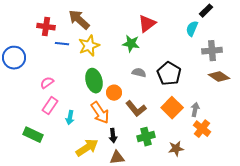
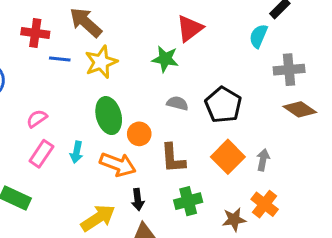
brown L-shape: (136, 109) -> (173, 158), turned 35
orange arrow: (100, 113) -> (118, 164), turned -35
cyan arrow: (70, 118) -> (77, 152), moved
orange cross: (202, 129) -> (265, 204), moved

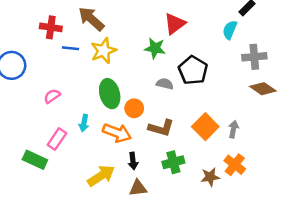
black pentagon: (223, 105) -> (193, 70), moved
pink rectangle: (41, 154) -> (57, 139), moved
brown L-shape: (173, 158) -> (161, 128), turned -70

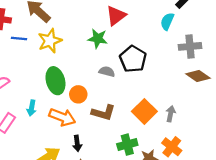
green cross: (173, 162) -> (127, 145), moved

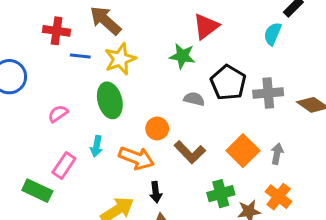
gray cross: (190, 46) -> (268, 93), moved
green ellipse: (55, 81) -> (110, 100), moved
brown L-shape: (103, 113) -> (190, 152), turned 30

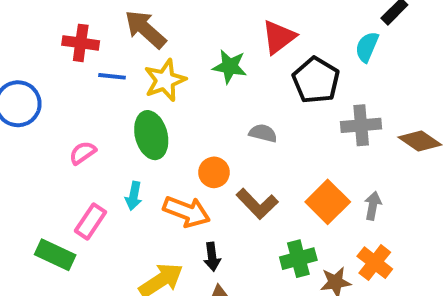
green star: (182, 56) -> (230, 66), moved
black pentagon: (228, 83) -> (316, 80), moved

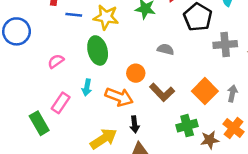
yellow star: (165, 80) -> (106, 17), turned 30
green rectangle: (55, 255) -> (39, 123), turned 35

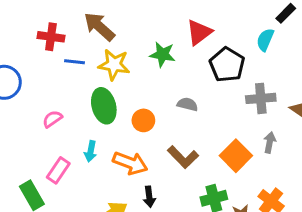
orange circle: (136, 73) -> (143, 120), moved
gray arrow: (232, 93) -> (270, 142), moved

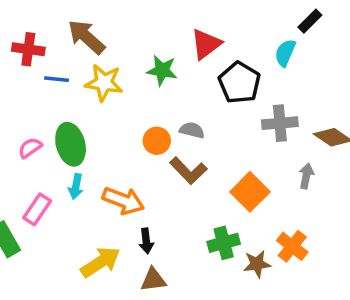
green ellipse: (104, 106) -> (71, 144), moved
orange circle: (143, 120) -> (157, 141), moved
gray arrow: (270, 142) -> (306, 176), moved
brown L-shape: (183, 157) -> (188, 171), moved

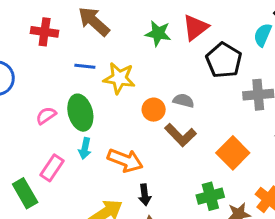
green star: (162, 70) -> (158, 33), moved
blue line: (56, 79) -> (85, 66), moved
yellow star: (104, 83) -> (119, 78), moved

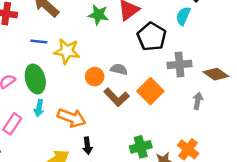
orange square: (233, 153) -> (150, 91), moved

